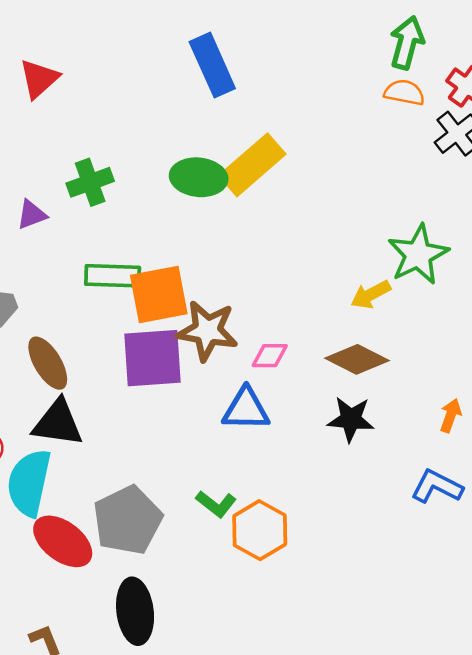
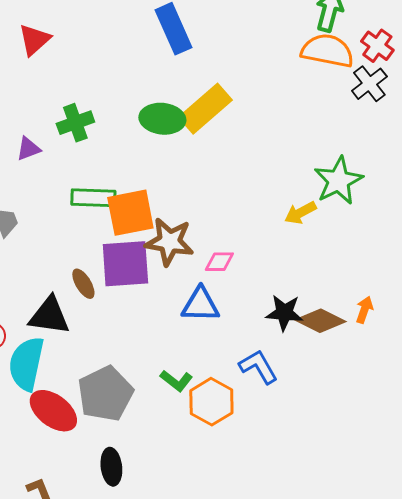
orange semicircle: (404, 92) -> (327, 51), size x1.6
brown diamond: (357, 359) -> (320, 321), moved
brown ellipse: (48, 363) -> (83, 284), moved, size x0.7
blue L-shape: (437, 487) -> (258, 367), moved, turned 33
black ellipse: (135, 611) -> (111, 467), size x0.7

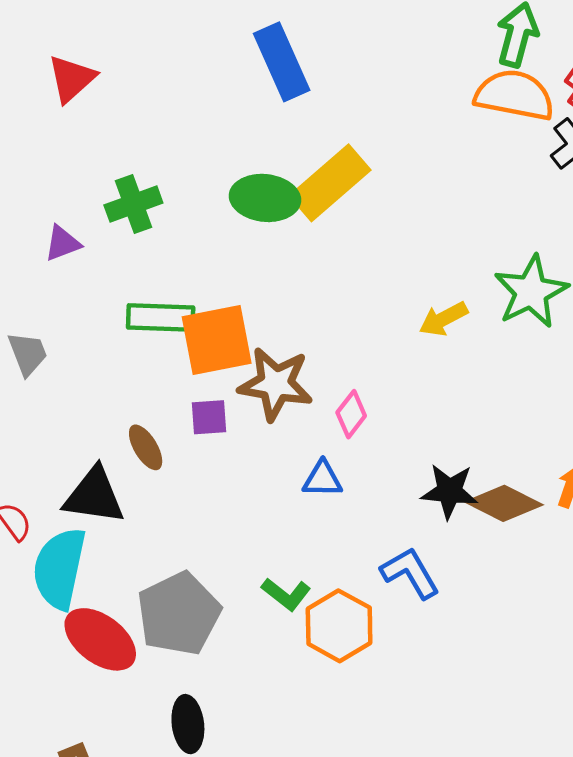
yellow arrow: (300, 213) -> (443, 319), moved
pink diamond: (219, 262) -> (351, 414), turned -52
purple square: (125, 264) -> (209, 417), size x0.5
blue triangle: (200, 305) -> (322, 479), size x0.7

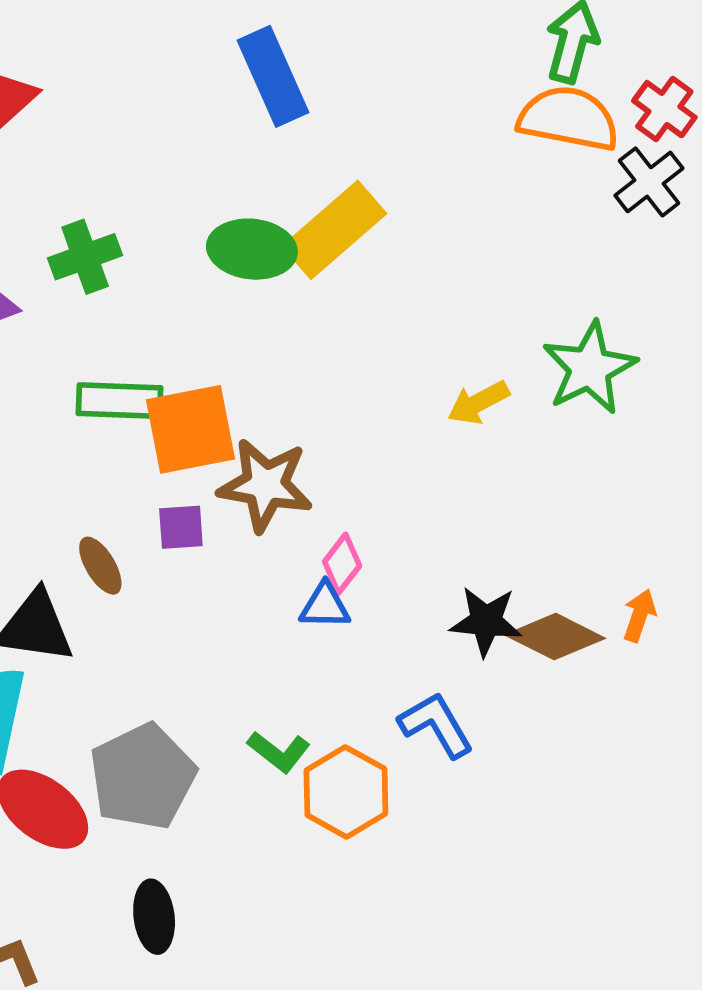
pink diamond: (351, 414) -> (342, 564), moved

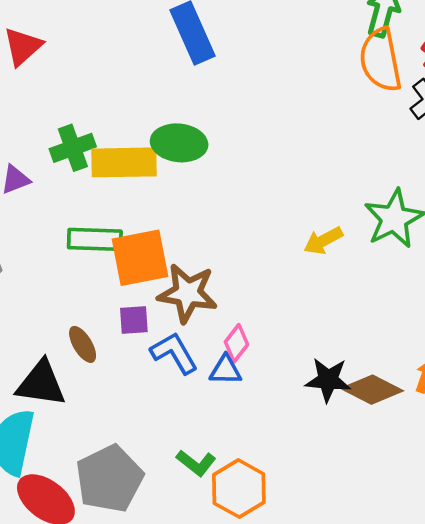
orange semicircle: (568, 119) -> (381, 60), turned -112
yellow rectangle: (334, 230) -> (124, 162), moved, turned 40
blue L-shape: (436, 725) -> (174, 353), moved

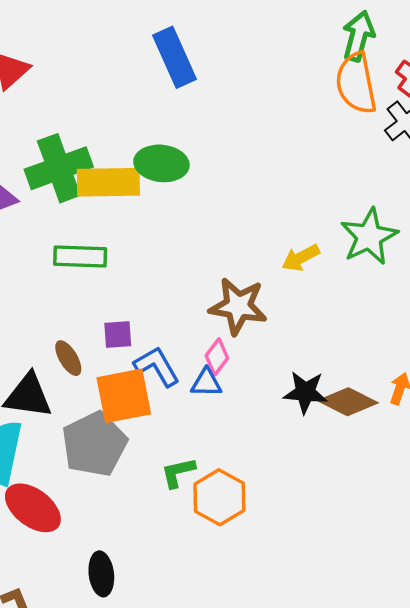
green cross: (73, 148) -> (59, 168), size x1.5
orange square: (140, 258) -> (124, 396), moved
brown star: (188, 293) -> (238, 306), moved
green L-shape: (196, 463) -> (178, 472), turned 129
gray pentagon: (109, 479) -> (94, 444), moved

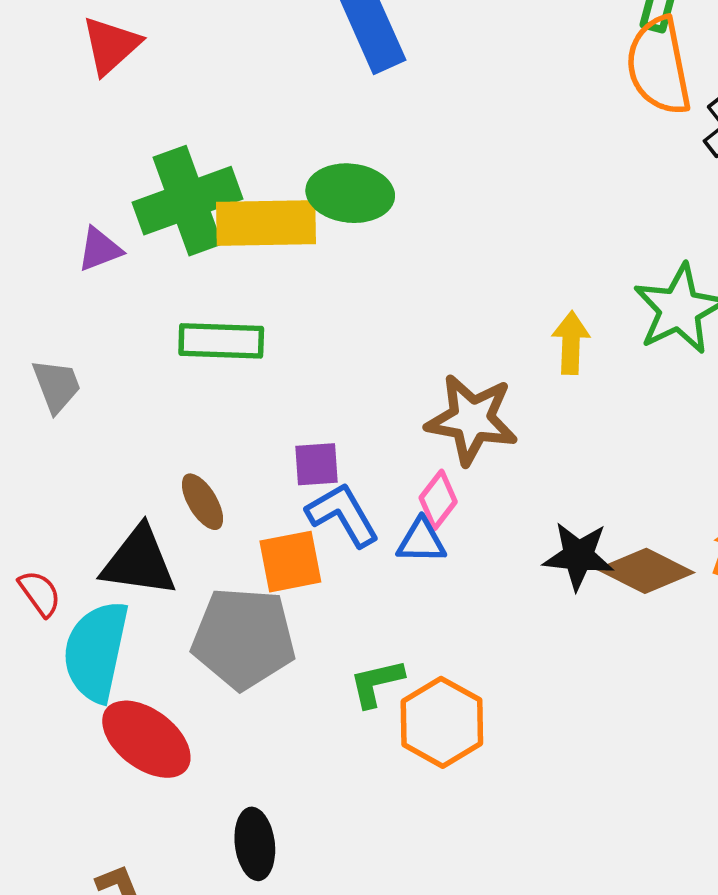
yellow arrow: (301, 258) -> (571, 343), turned 120
purple square: (118, 334) -> (317, 464), moved
orange square: (124, 396) -> (290, 562), size x0.7
gray pentagon: (94, 444) -> (244, 638), turned 30

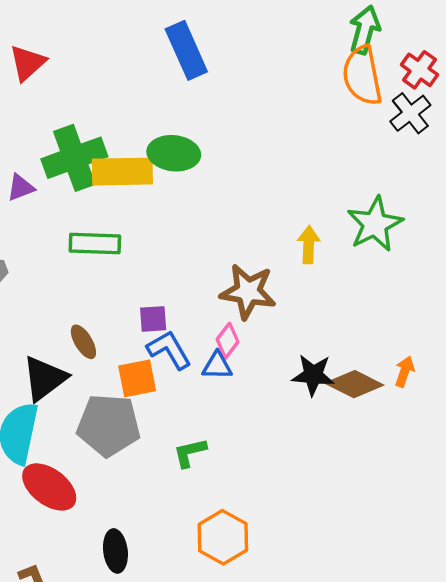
black triangle: (139, 562) -> (45, 378), turned -45
orange hexagon: (442, 722) -> (223, 537), moved

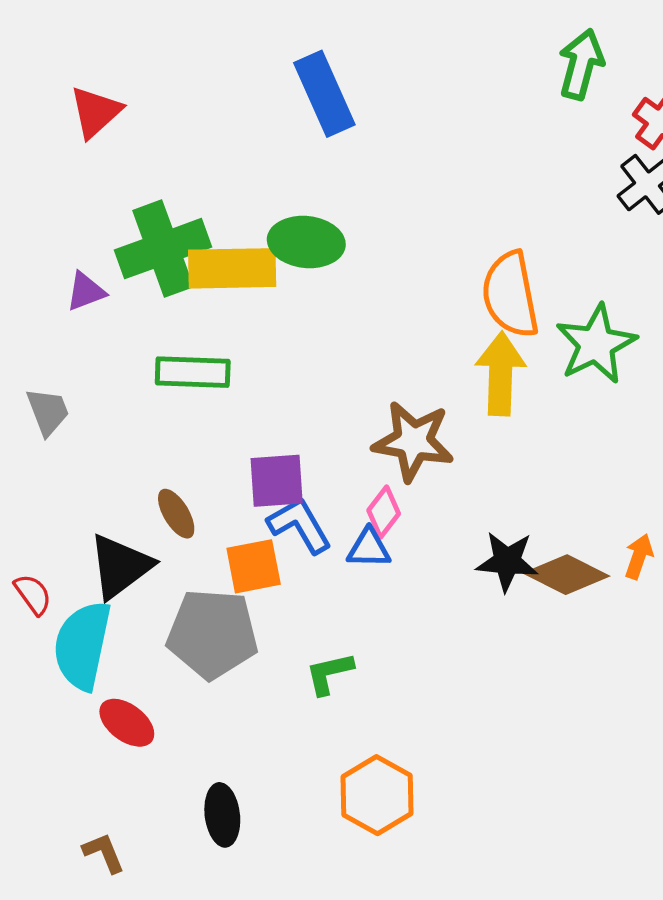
orange semicircle: (362, 76) -> (510, 295), moved
yellow arrow: (309, 245) -> (501, 374), size x1.5
purple square: (153, 319) -> (277, 481), size x1.4
red ellipse: (49, 487) -> (127, 723), size x0.7

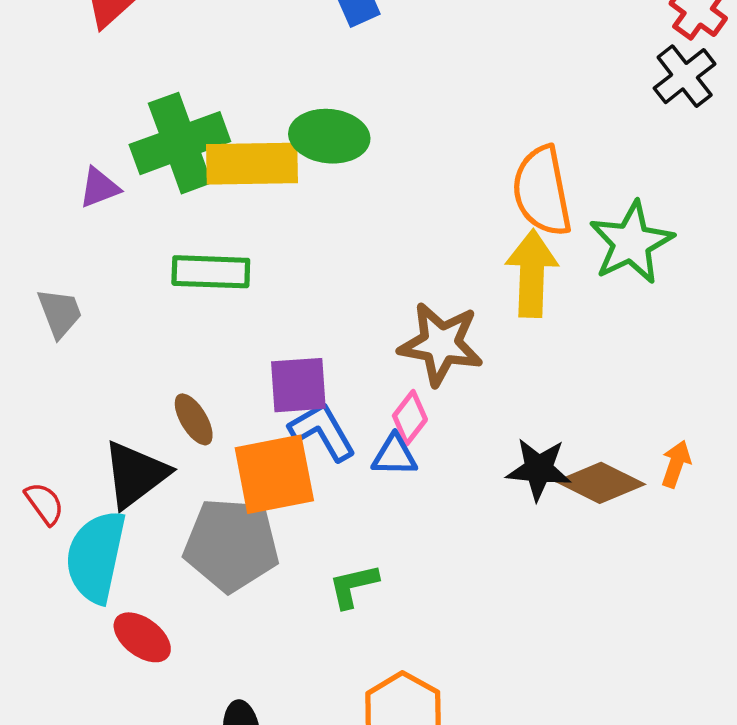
orange square: (254, 566) -> (274, 474), size x1.4

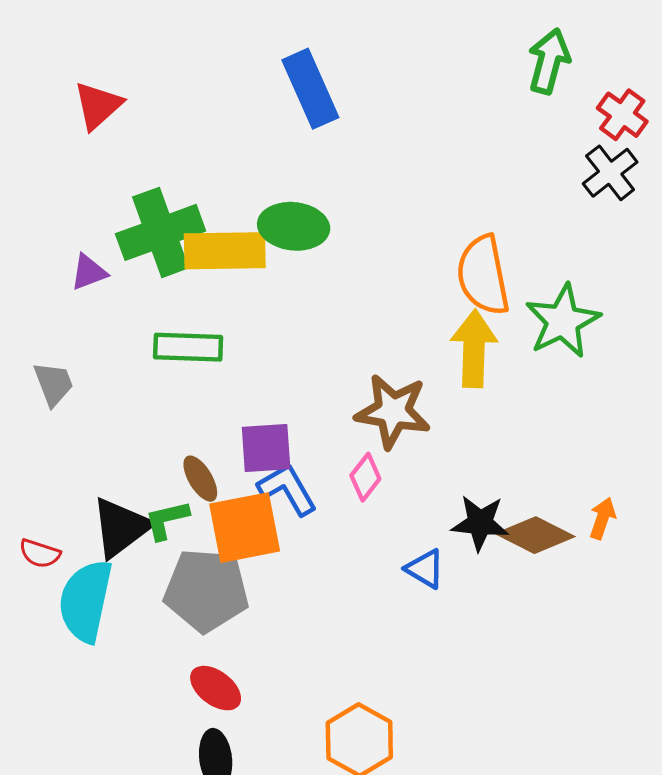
brown ellipse: (194, 419) -> (200, 479), moved
blue triangle: (394, 455) -> (425, 569), moved, turned 30
red semicircle: (44, 503) -> (40, 554), turned 144
green L-shape: (353, 586) -> (167, 520), moved
red ellipse: (142, 637) -> (216, 688), moved

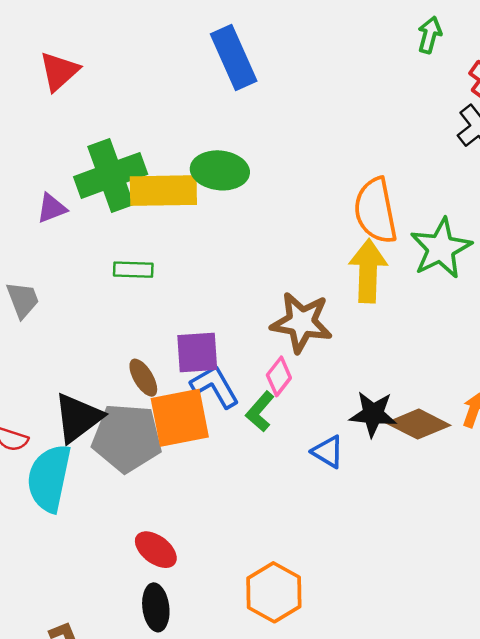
green arrow: (549, 61) -> (430, 35), size x0.7
green rectangle: (188, 347) -> (133, 270), size x0.7
green L-shape: (167, 520) -> (260, 412), moved, turned -36
gray pentagon: (206, 590) -> (127, 438), moved

